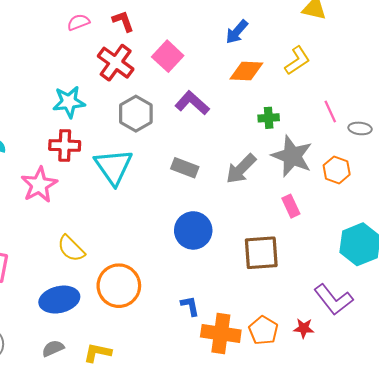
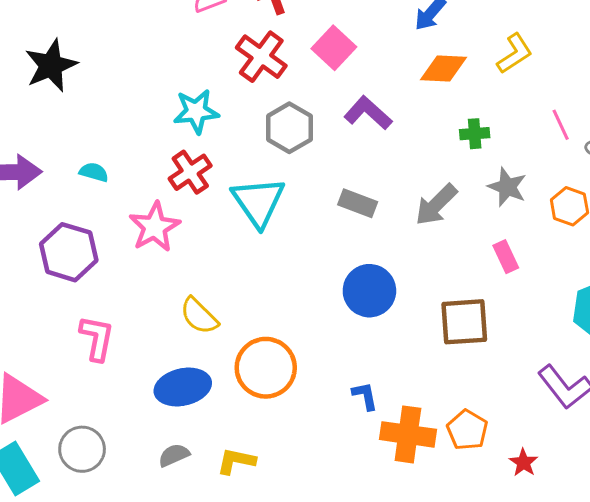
red cross: (65, 145) -> (190, 172), turned -36
gray star: (292, 156) -> (507, 187), size x0.7
red star: (304, 328) -> (524, 463), moved, turned 30

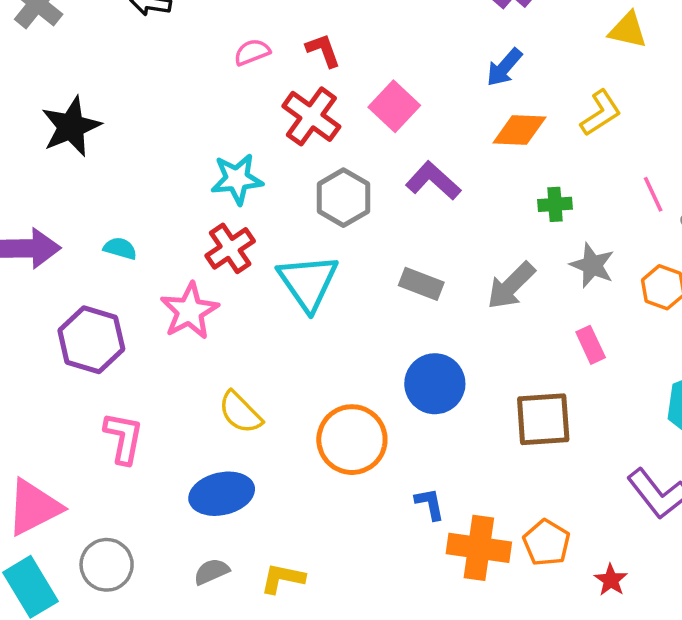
orange circle: (266, 368) -> (352, 440), moved

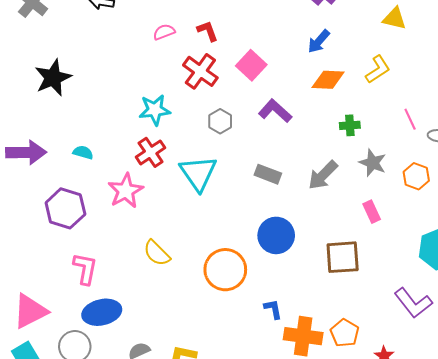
gray hexagon: (343, 198) -> (220, 121), size x0.7
blue ellipse: (222, 494) -> (102, 312), moved

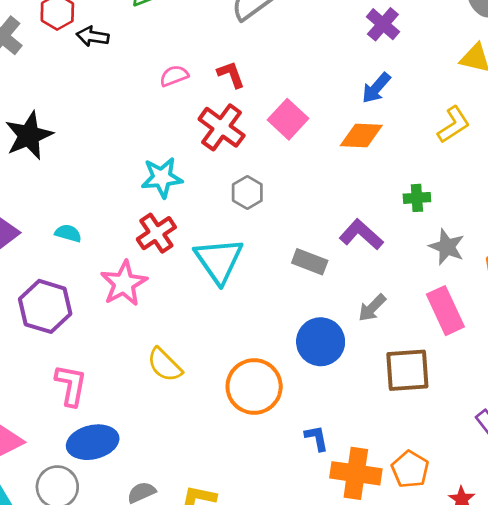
orange diamond: (328, 80) -> (361, 135), moved
purple L-shape: (275, 111) -> (361, 235), moved
gray arrow: (323, 175) -> (372, 308), moved, size x0.7
pink rectangle: (372, 212) -> (445, 311), size x1.6

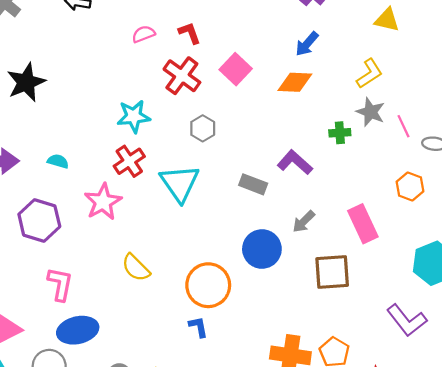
gray star: (447, 247) -> (371, 112), moved
blue L-shape: (316, 438) -> (198, 327), moved

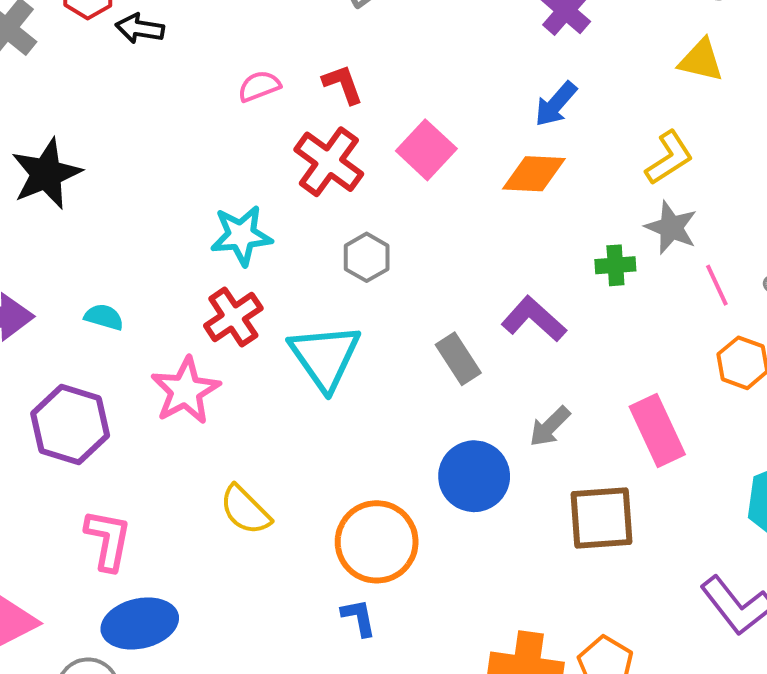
pink line: (403, 126) -> (717, 285), moved
gray rectangle: (253, 184) -> (458, 359), turned 36

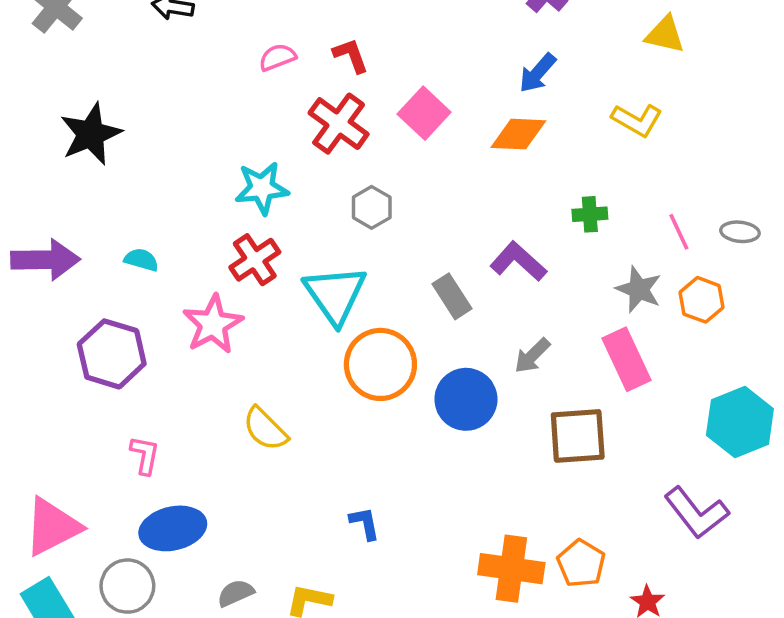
yellow L-shape: (669, 158) -> (637, 120), turned 63
gray star: (671, 227) -> (639, 289), moved
pink L-shape: (108, 540) -> (145, 455), size x0.7
orange circle: (377, 542) -> (380, 364), moved

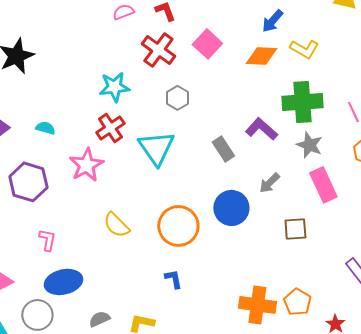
yellow L-shape: (637, 120) -> (304, 49), moved
green cross: (590, 214) -> (302, 102), size x2.0
gray star: (639, 289) -> (309, 145), moved
orange circle: (380, 364) -> (178, 226), moved
brown square: (578, 436) -> (295, 229), size x0.7

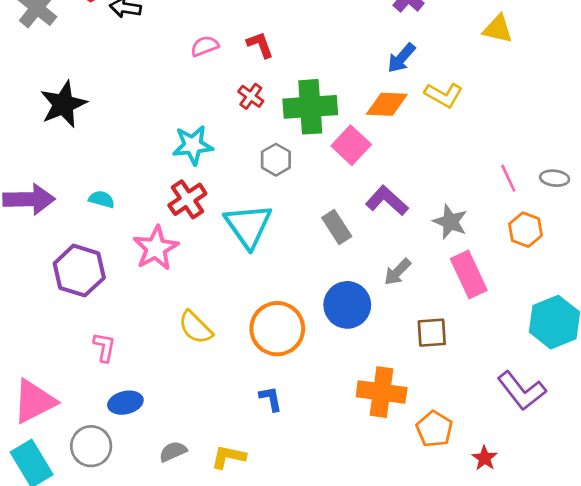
pink square: (207, 44) -> (351, 145), moved
red cross: (158, 50) -> (251, 96), size x0.6
green cross: (302, 102) -> (310, 107), moved
blue ellipse: (63, 282) -> (125, 403), size x0.7
orange cross: (257, 305) -> (382, 392), moved

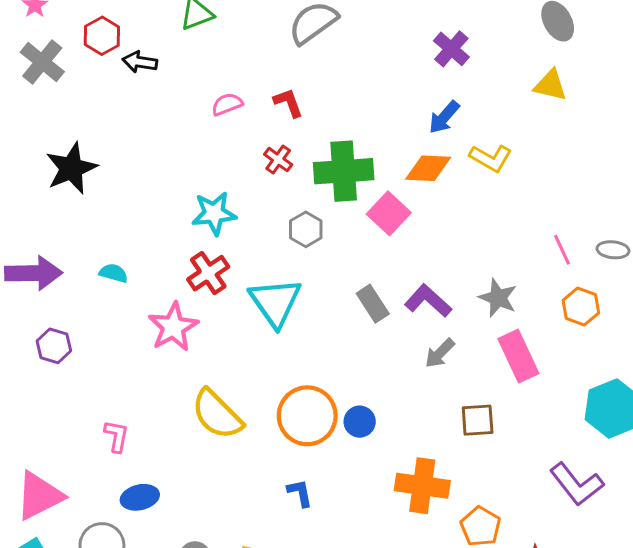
purple L-shape: (387, 201) -> (428, 301), moved
purple hexagon: (79, 271) -> (54, 346), moved, size x0.6
blue circle: (347, 305) -> (360, 422), moved, size x0.6
yellow semicircle: (195, 327) -> (217, 414), size x1.4

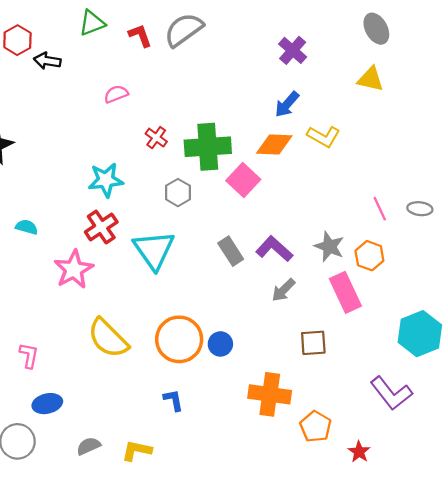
red L-shape: (288, 103) -> (140, 36), moved
orange hexagon: (581, 307) -> (369, 256), moved

